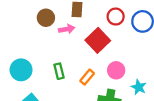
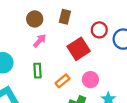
pink arrow: (67, 29) -> (40, 41), moved, turned -48

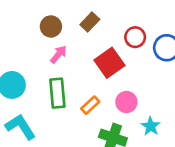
brown rectangle: (65, 17) -> (90, 22), turned 32
green rectangle: (38, 71) -> (57, 93), size x1.5

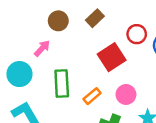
pink arrow: (58, 54) -> (42, 48), moved

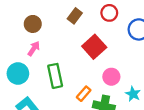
brown circle: (58, 21) -> (33, 24), moved
red circle: (137, 34) -> (109, 13), moved
orange rectangle: (92, 96) -> (84, 94), moved

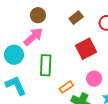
pink arrow: (34, 49) -> (33, 37), size x1.5

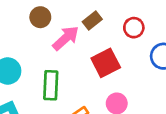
pink arrow: (33, 37) -> (66, 38), moved

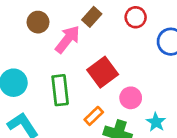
red square: (106, 63) -> (103, 72), moved

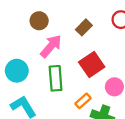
brown rectangle: (92, 17) -> (84, 27), moved
pink arrow: (68, 39) -> (51, 46), moved

